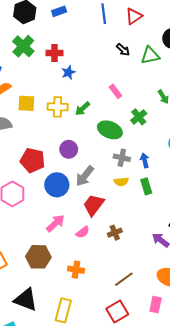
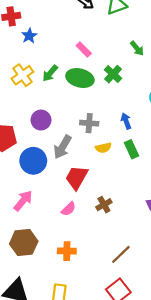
yellow cross: (58, 107) -> (22, 75), turned -30
green ellipse: (110, 130) -> (80, 78), moved
gray cross: (122, 158) -> (89, 123), moved
pink arrow: (55, 223) -> (23, 201), moved

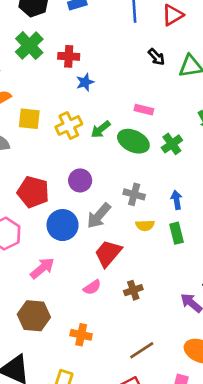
pink rectangle: (84, 49) -> (144, 110), turned -42

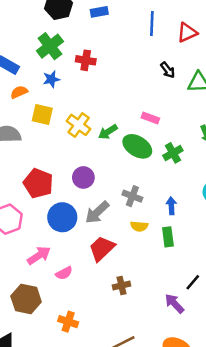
blue star: (85, 82) -> (51, 79), moved
yellow cross: (69, 126) -> (79, 125), turned -35
pink semicircle: (92, 287) -> (64, 273), moved

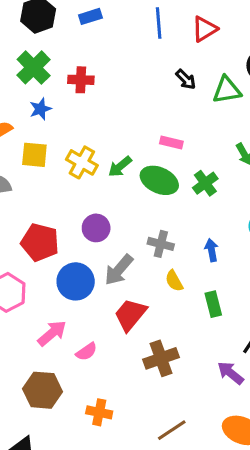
yellow semicircle: (139, 226) -> (174, 281), turned 63
green rectangle: (168, 237) -> (213, 304), moved
brown cross: (122, 285) -> (161, 358), size x1.5

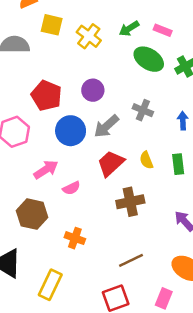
green arrow: (120, 167) -> (129, 29), moved
yellow semicircle: (174, 281) -> (146, 160), moved

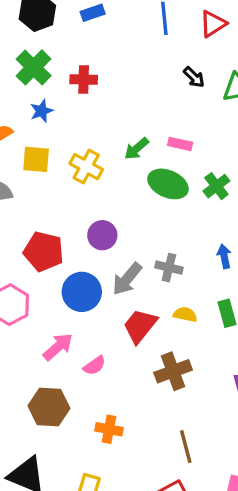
gray cross: (143, 110) -> (169, 268), moved
yellow semicircle: (146, 160) -> (185, 315), turned 132
brown line: (131, 260) -> (186, 447), turned -70

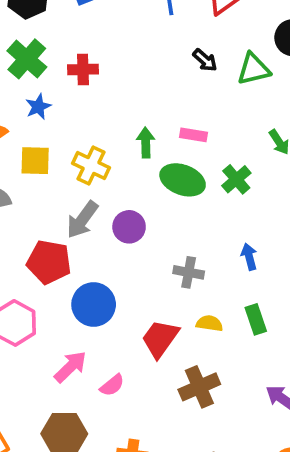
green arrow: (137, 149) -> (146, 143), turned 132
purple circle: (102, 235) -> (129, 227), moved
gray arrow: (127, 279) -> (82, 220), moved

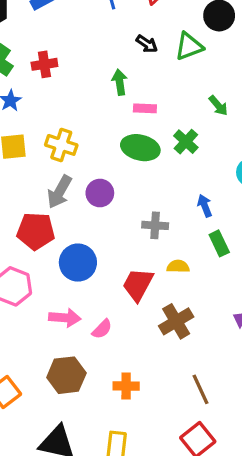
green arrow: (146, 143) -> (120, 82), moved
green rectangle: (256, 319) -> (219, 243), moved
pink arrow: (70, 367) -> (65, 318), turned 56

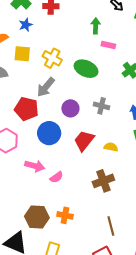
green ellipse: (140, 148) -> (86, 69), moved
purple circle: (100, 193) -> (70, 108), moved
gray cross: (155, 225) -> (102, 106), moved
red trapezoid: (138, 284) -> (84, 141), moved
brown hexagon: (66, 375) -> (37, 217), moved

